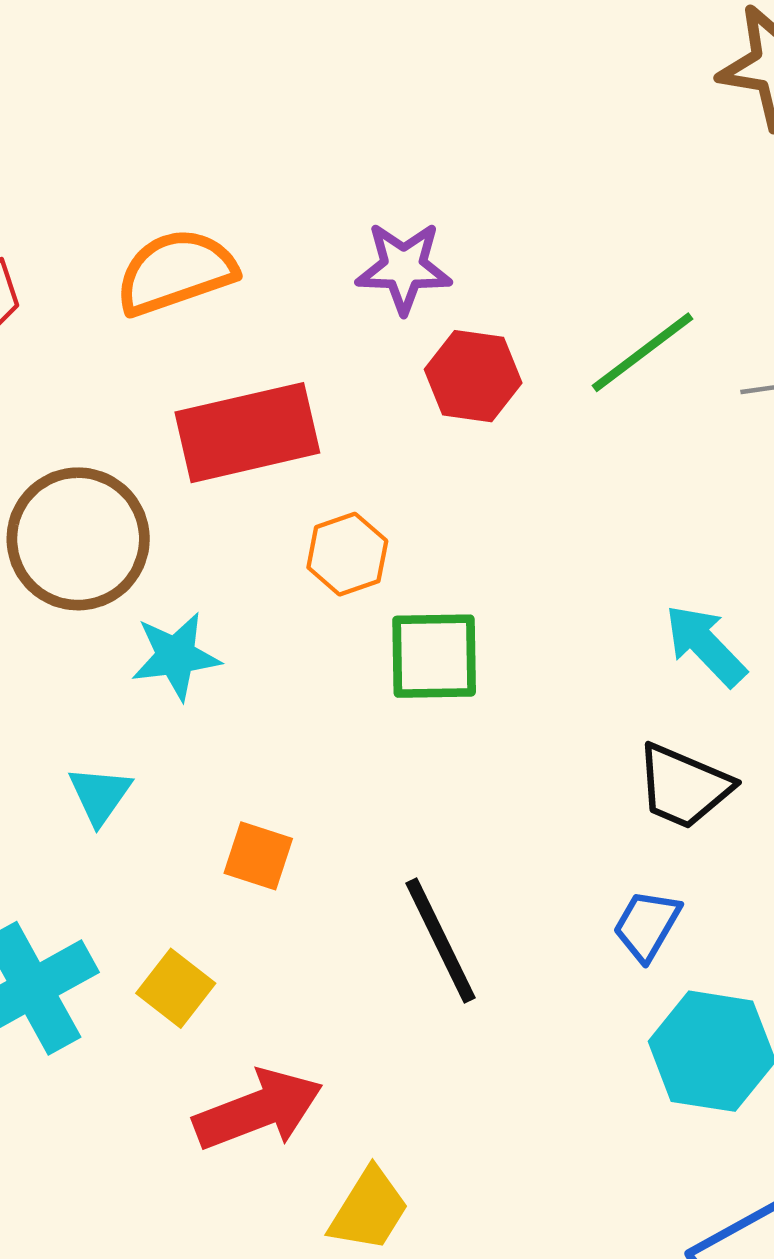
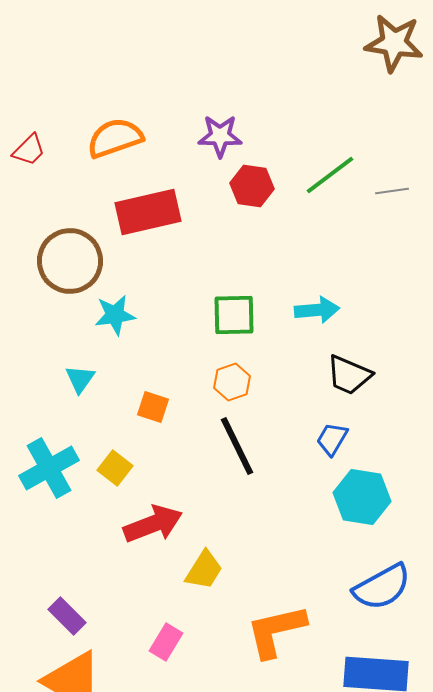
orange hexagon: (347, 554) -> (232, 382), moved
cyan arrow: (705, 645) -> (317, 310), moved, turned 129

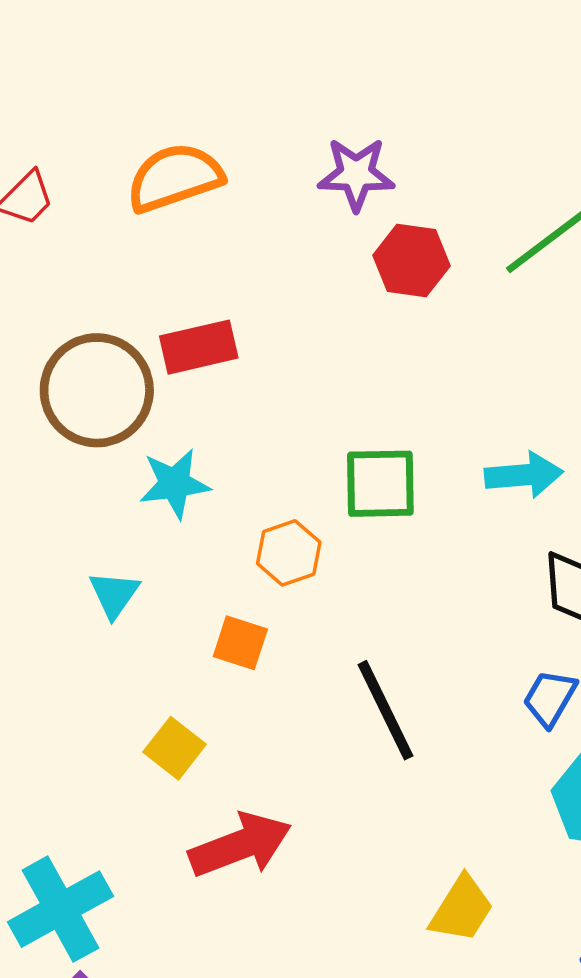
red rectangle: (148, 212) -> (199, 347), moved, size x0.7
orange hexagon: (232, 382) -> (289, 553), moved
cyan cross: (49, 468) -> (60, 909), moved
yellow trapezoid: (204, 570) -> (462, 909), moved

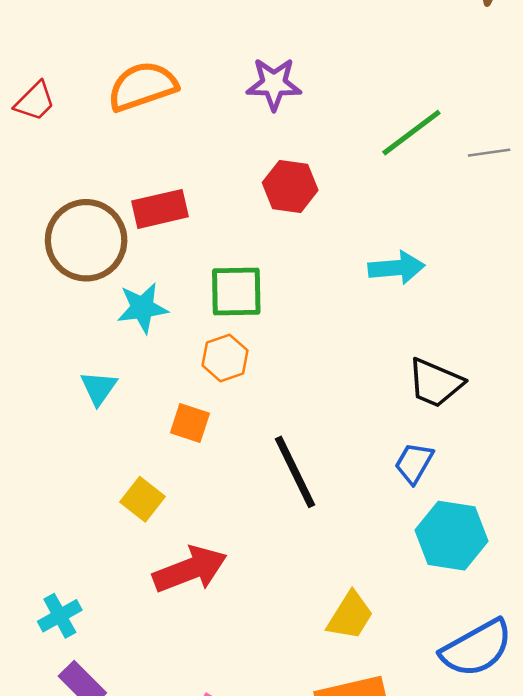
red hexagon: (411, 261) -> (290, 186), moved
cyan arrow: (524, 475) -> (396, 268), moved
green square: (380, 484) -> (236, 292), moved
cyan cross: (60, 909) -> (60, 616), size x0.6

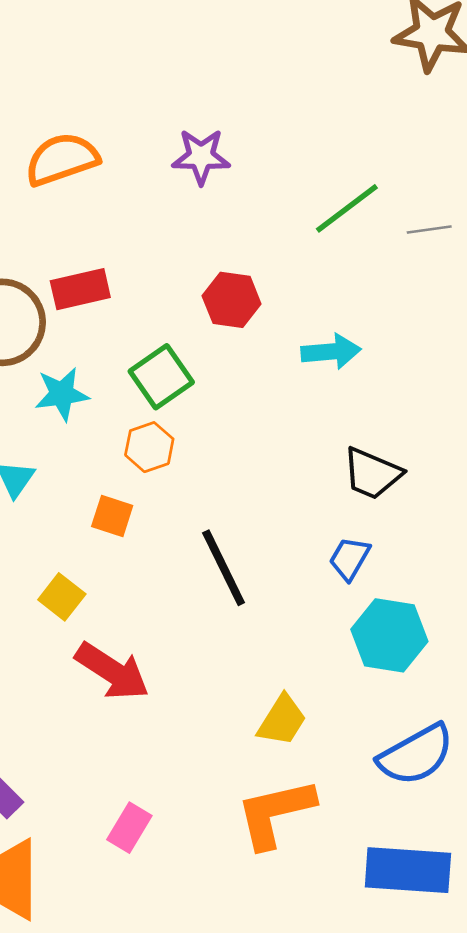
red hexagon: (290, 186) -> (232, 300), moved
green square: (236, 292) -> (161, 377), turned -34
red arrow: (190, 569) -> (112, 671), turned 54

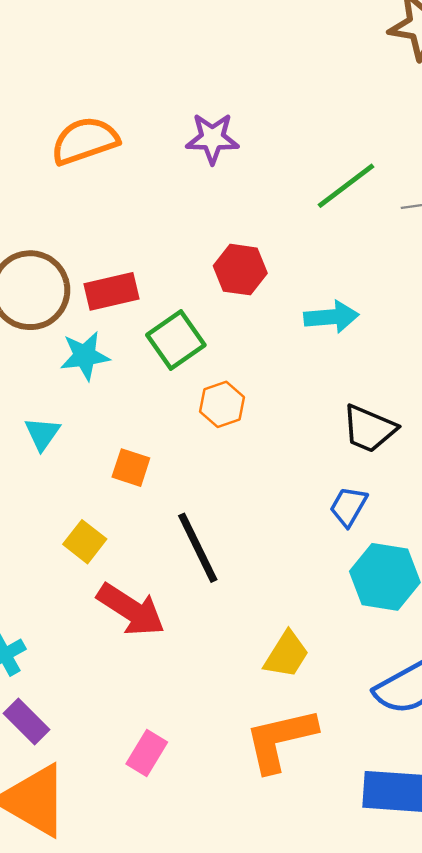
red rectangle: (80, 289) -> (112, 291), moved
orange hexagon: (149, 447) -> (222, 404), moved
black line: (224, 568) -> (198, 548), moved

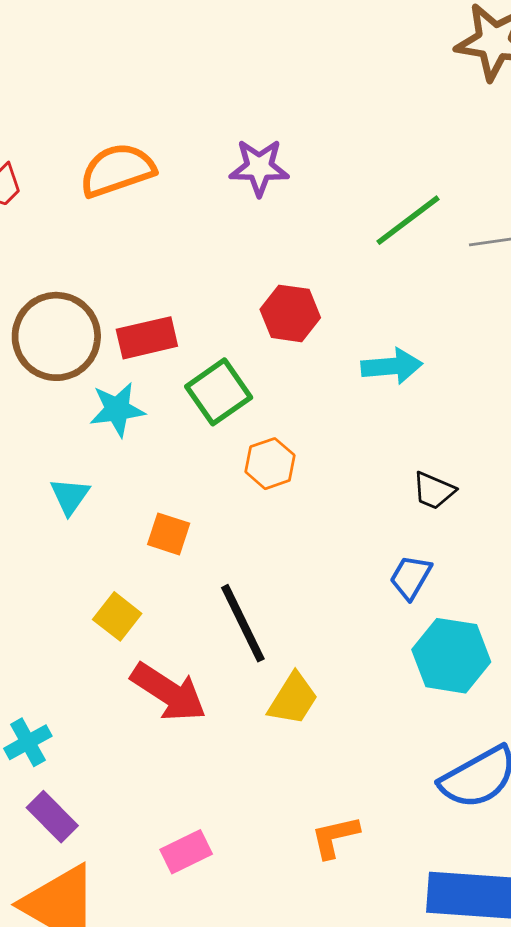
black trapezoid: (369, 429) -> (434, 491), size x0.7
yellow trapezoid: (286, 655) -> (293, 699), moved
orange L-shape: (280, 740) -> (335, 837), size x0.6
pink rectangle: (147, 753) -> (186, 852), turned 33

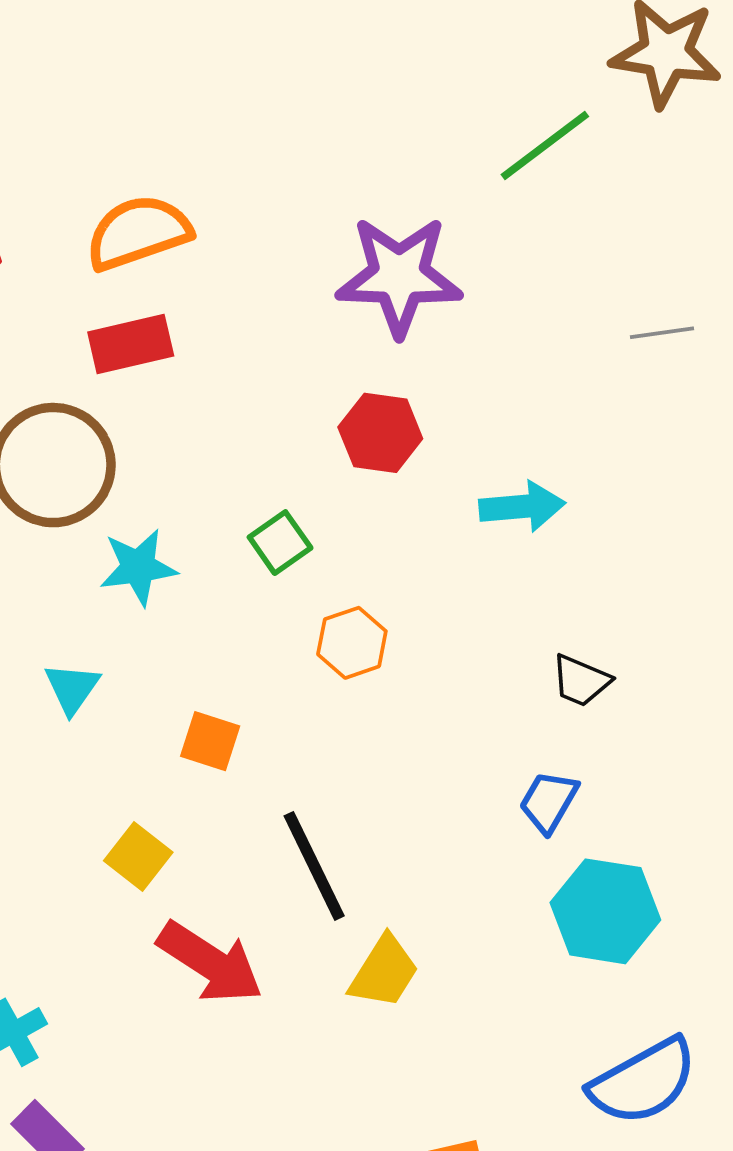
purple star: (259, 167) -> (399, 276), moved, size x1.5
green line: (408, 220) -> (545, 145), moved
red rectangle: (147, 338) -> (131, 344), moved
green square: (219, 392) -> (280, 543), size x0.7

